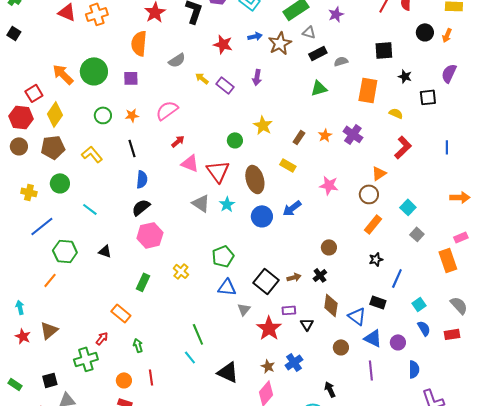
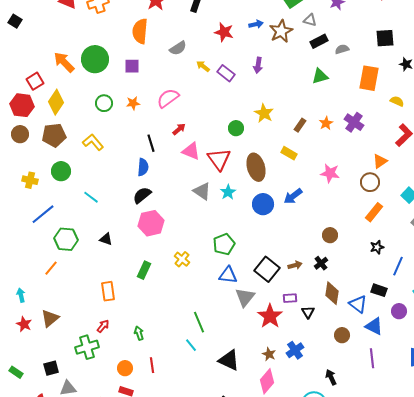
black line: (132, 148) -> (151, 143), moved
gray triangle: (244, 309) -> (245, 297), size x1.5
orange rectangle: (121, 313) -> (108, 291), moved, turned 42
purple circle: (398, 342) -> (399, 311), moved

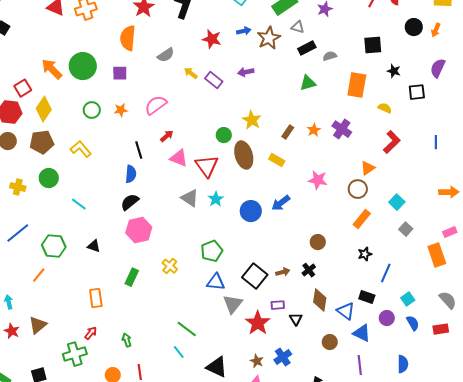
purple arrow: (258, 65) -> (246, 72), turned 70
brown ellipse: (256, 167) -> (244, 155), moved
blue line: (43, 214) -> (18, 233), moved
green line: (199, 322) -> (187, 329), turned -30

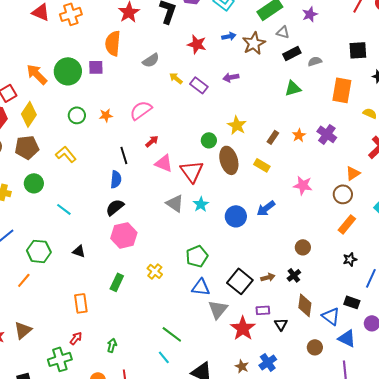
purple square: (120, 73) -> (96, 67), moved
green arrow: (127, 340) -> (112, 345), turned 32

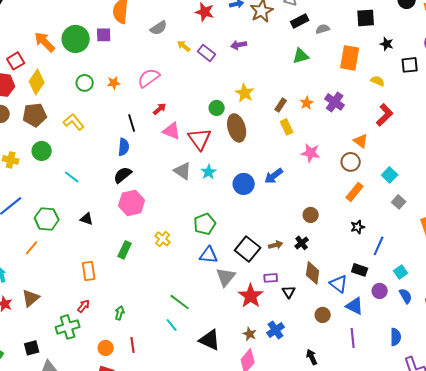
yellow rectangle: (262, 165) -> (287, 127), moved, turned 35
orange triangle: (353, 173) -> (361, 141), turned -49

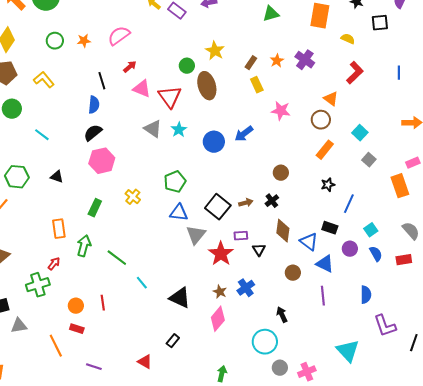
green line: (180, 302) -> (117, 258), moved
green arrow: (120, 313) -> (84, 246), moved, size x1.5

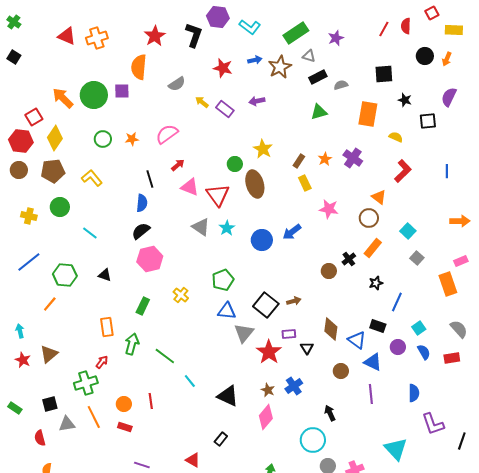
black cross: (272, 201) -> (349, 259), moved
orange line: (56, 346) -> (94, 417), moved

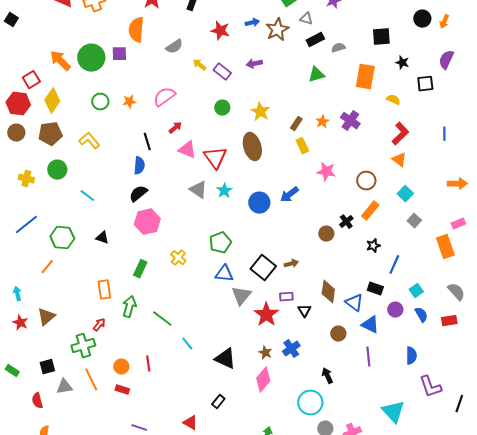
green circle: (235, 164) -> (222, 108), moved
orange triangle: (379, 197) -> (399, 160), moved

